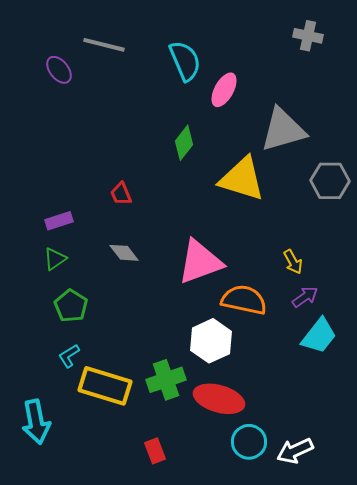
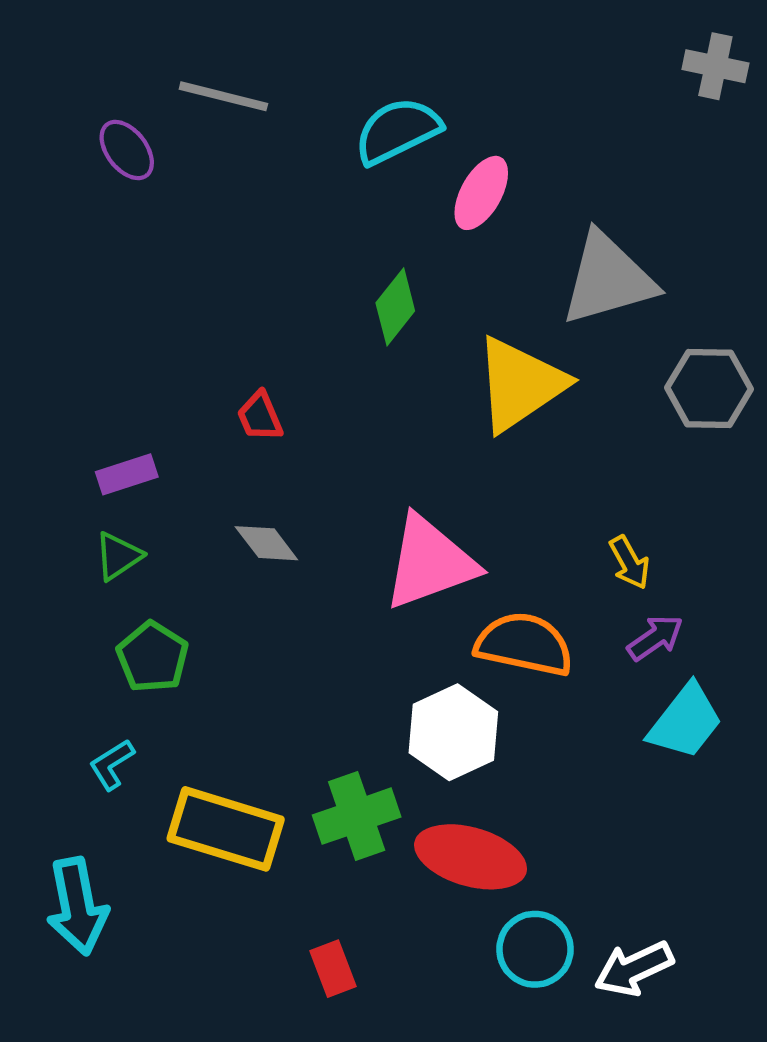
gray cross: (308, 36) -> (715, 66), moved
cyan semicircle: (185, 61) -> (397, 131), turned -93
yellow triangle: (242, 179) -> (520, 384), turned -51
cyan L-shape: (69, 356) -> (112, 764), moved

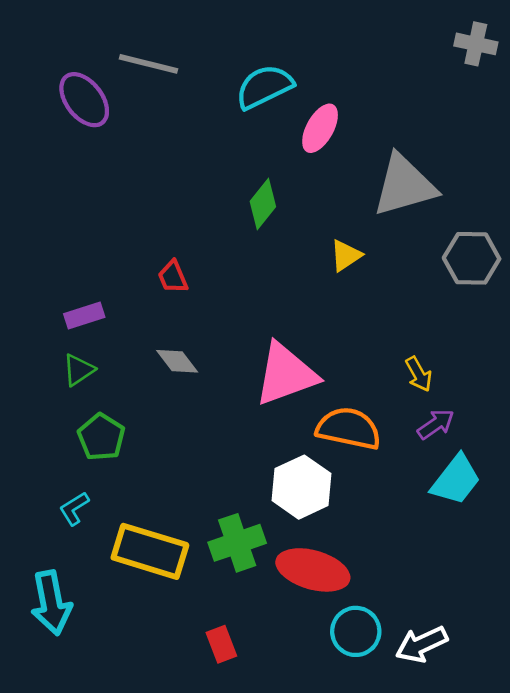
purple ellipse: (127, 150) -> (84, 100), size x1.4
yellow triangle: (520, 384) -> (346, 255), size x0.5

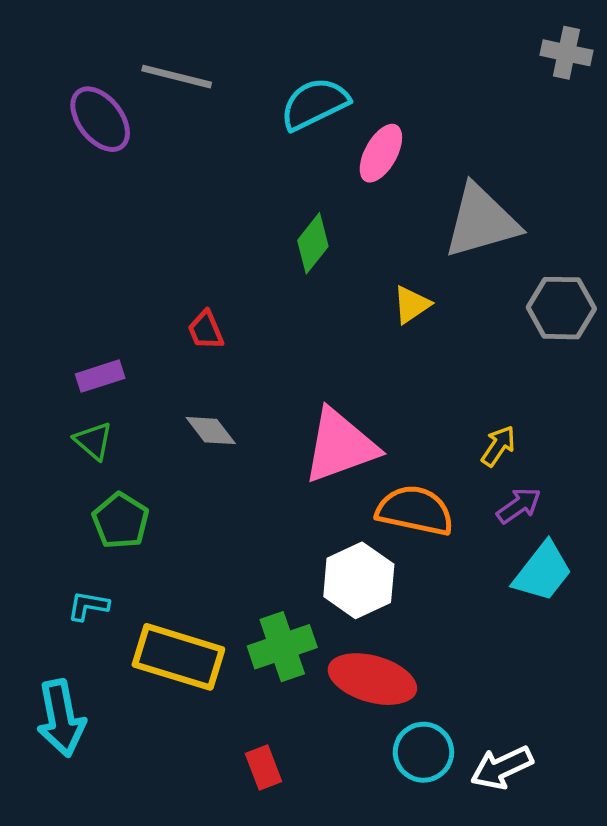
green triangle: (78, 370) -> (93, 441), turned -45
yellow arrow: (419, 374) -> (498, 446), turned -117
cyan L-shape: (74, 508) -> (88, 606), turned 42

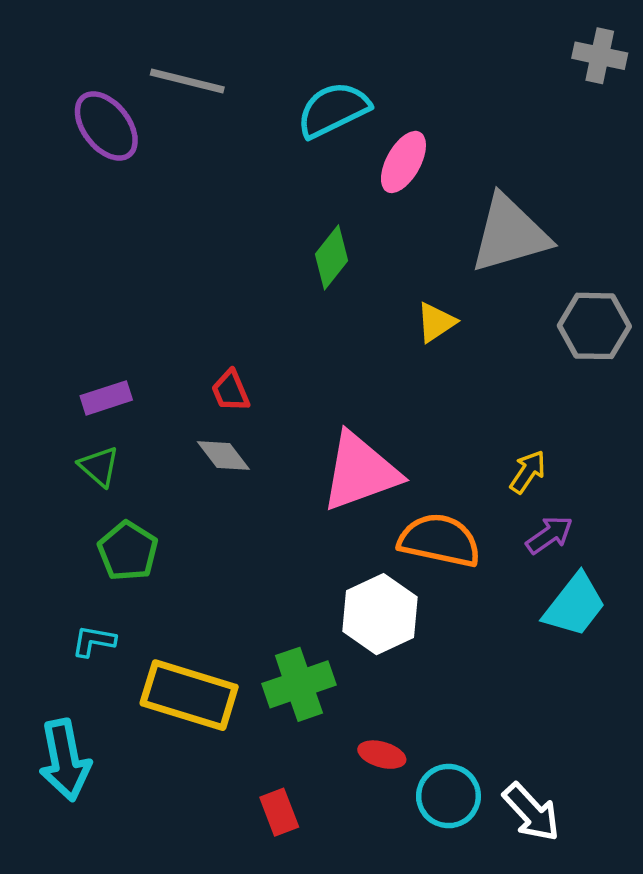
red trapezoid: (206, 330) -> (231, 391), moved
red ellipse: (372, 679) -> (382, 755), moved, size x0.5
white arrow: (502, 768) -> (531, 812), turned -108

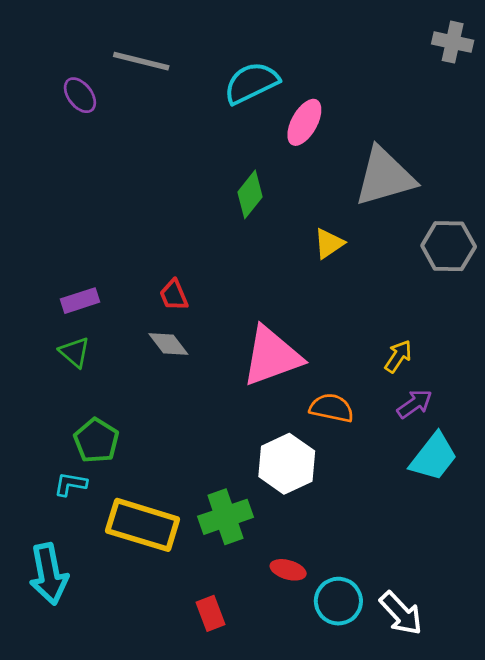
purple ellipse: (106, 126) -> (80, 95), size x0.7
orange semicircle: (439, 540) -> (332, 408), size x0.7
green pentagon: (128, 551) -> (96, 441), moved

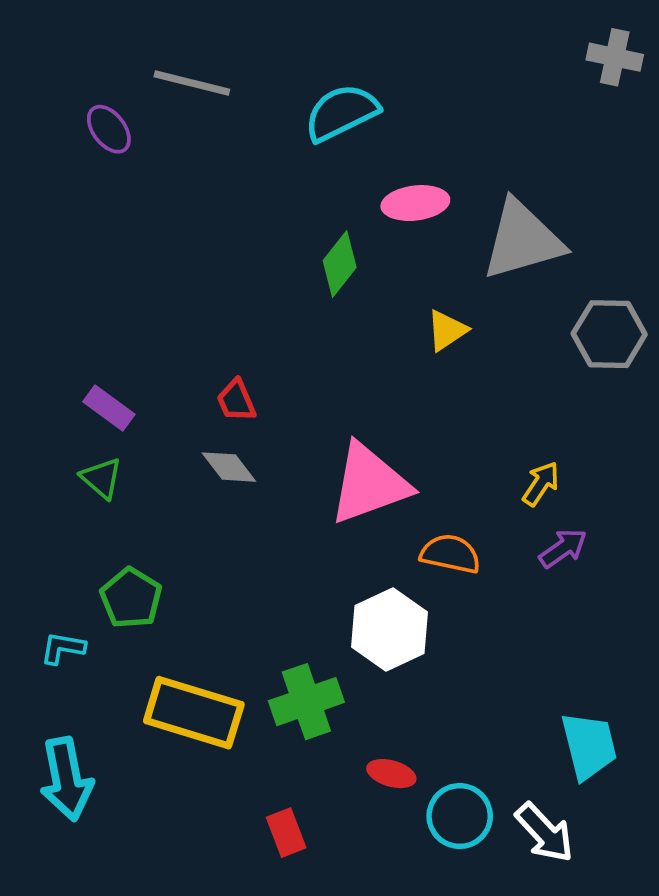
pink ellipse: (304, 122) -> (415, 203), moved, turned 54
purple rectangle: (80, 301) -> (109, 408), turned 54
cyan trapezoid: (434, 457) -> (589, 746), moved, turned -52
cyan L-shape: (70, 484) -> (63, 648), moved

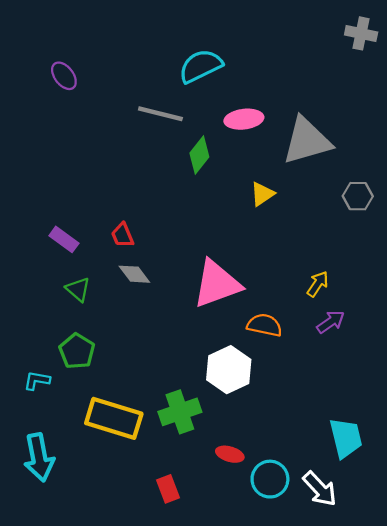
gray line: (192, 83) -> (160, 114), moved
gray hexagon: (609, 334) -> (358, 196), size x0.7
red trapezoid: (236, 401) -> (122, 235), moved
green triangle: (101, 478) -> (78, 289), moved

